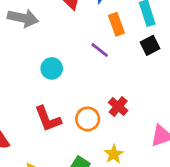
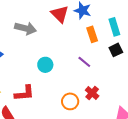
purple line: (100, 50) -> (84, 62), moved
red L-shape: (48, 119) -> (24, 93), moved, turned -75

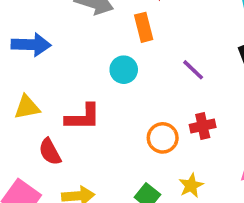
orange rectangle: (92, 34) -> (144, 27), moved
red cross: (92, 93) -> (203, 126), turned 32

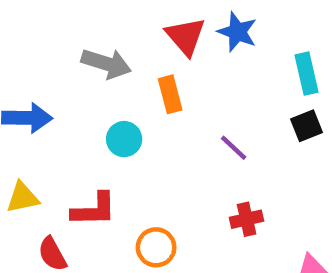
cyan circle: (124, 70) -> (124, 139), moved
orange circle: (163, 138) -> (156, 247), moved

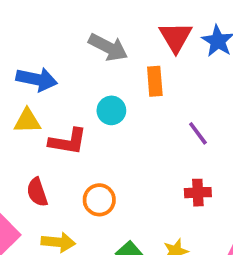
yellow triangle: (23, 198) -> (27, 121), moved
red L-shape: (94, 210) -> (68, 141), moved
orange circle: (156, 247) -> (99, 200), moved

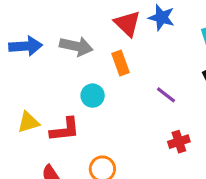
blue arrow: (37, 79) -> (26, 46), moved

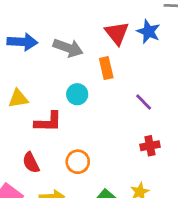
yellow triangle: (28, 122) -> (18, 99), moved

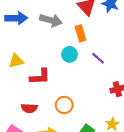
cyan circle: (77, 94) -> (70, 54), moved
purple line: (144, 102) -> (98, 58), moved
red semicircle: (31, 163) -> (29, 108), turned -56

